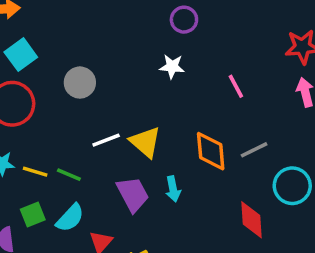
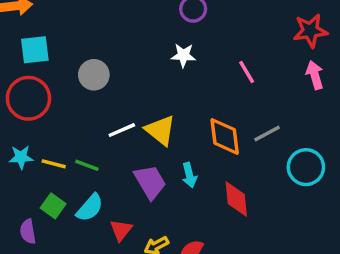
cyan square: (21, 55) -> (35, 50), turned 32
green square: (33, 215) -> (53, 206), turned -30
red diamond: (252, 220) -> (236, 199), moved

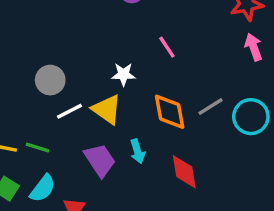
white star: (183, 55) -> (123, 74), moved
pink line: (247, 72) -> (167, 47), moved
gray circle: (94, 75) -> (50, 80), moved
cyan circle: (306, 167) -> (251, 117), moved

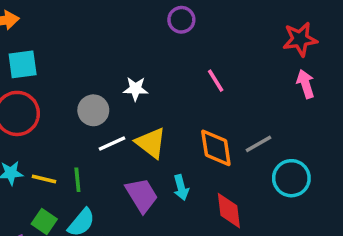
white star: (123, 74) -> (136, 89), moved
cyan circle: (251, 117) -> (291, 178), moved
green line: (37, 147) -> (77, 180), turned 65

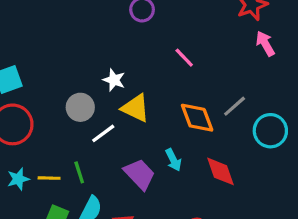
white star: (136, 89) -> (114, 80), turned 30
yellow triangle: (151, 143) -> (136, 108), moved

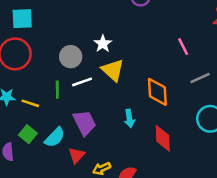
pink line: (184, 58) -> (183, 47), moved
gray line: (235, 106) -> (200, 78), moved
green line: (79, 172) -> (57, 90), moved
purple trapezoid: (140, 174) -> (84, 123), moved

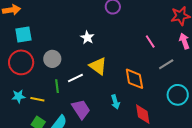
white star: (103, 44) -> (87, 38), moved
gray circle: (71, 57) -> (52, 59), moved

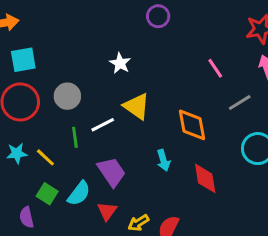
yellow line: (37, 99) -> (45, 157), turned 32

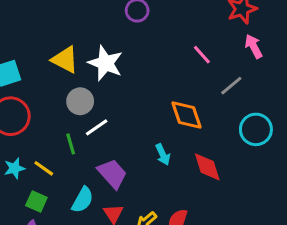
white star: (120, 63) -> (105, 63), size x1.6
gray circle: (67, 96) -> (80, 101), moved
yellow triangle: (137, 106) -> (65, 60), moved
green square: (47, 194) -> (36, 202), moved

